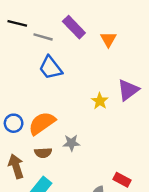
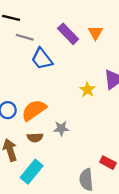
purple rectangle: (74, 27) -> (68, 34), moved
gray line: (43, 37) -> (25, 37), moved

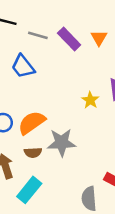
gray line: (25, 37) -> (38, 35), moved
blue trapezoid: (42, 59) -> (23, 66), moved
gray star: (61, 128) -> (62, 143), size x1.6

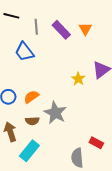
gray line: (38, 35) -> (36, 27), turned 70
orange semicircle: (32, 123) -> (31, 97), size x0.7
gray star: (62, 143) -> (55, 113), turned 30

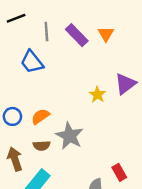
black line: (11, 16) -> (16, 18), turned -35
red rectangle: (96, 143) -> (119, 172), turned 32

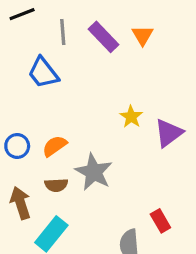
purple triangle: (125, 84) -> (169, 133), moved

